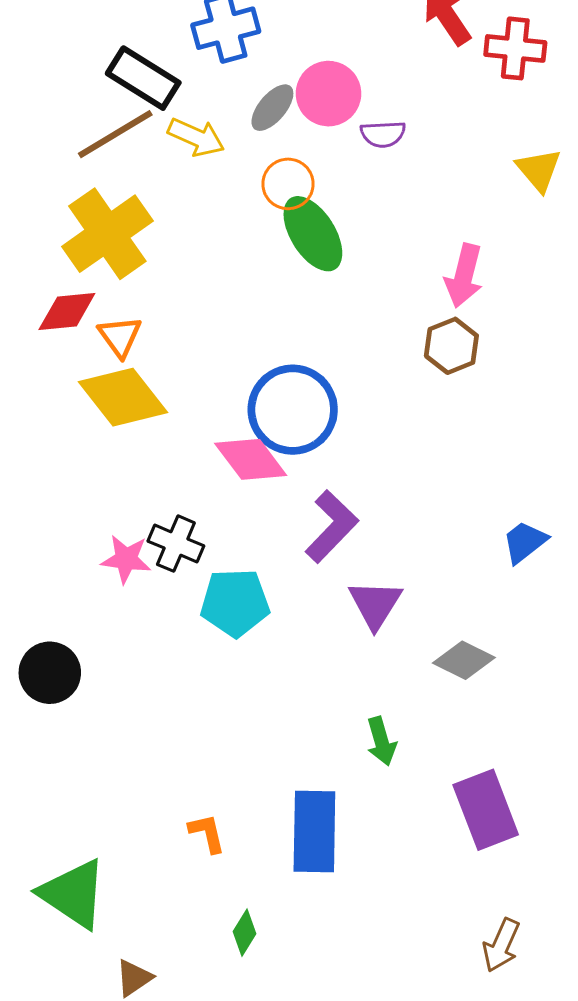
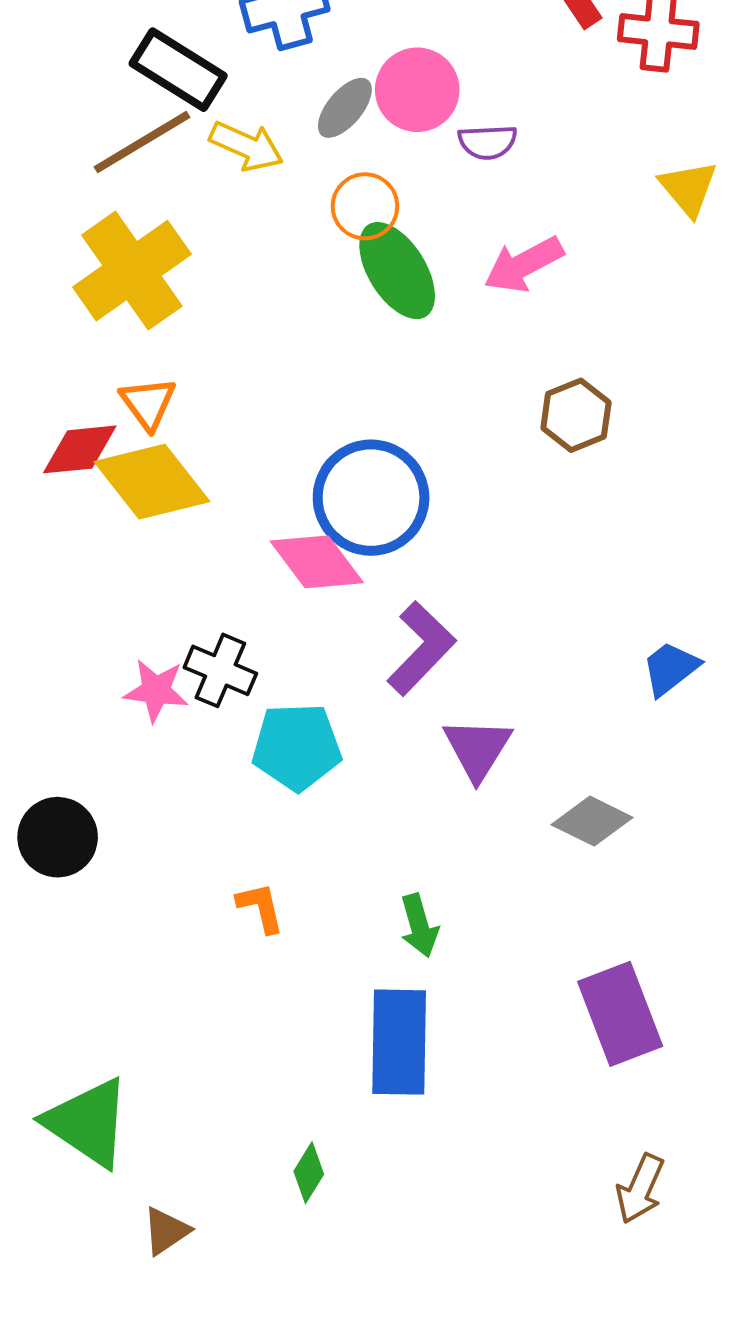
pink arrow: (464, 276) -> (524, 265), moved, turned 48
red diamond: (67, 312) -> (80, 449), moved
green arrow: (381, 741) -> (419, 926), moved
orange L-shape: (207, 833) -> (261, 907), moved

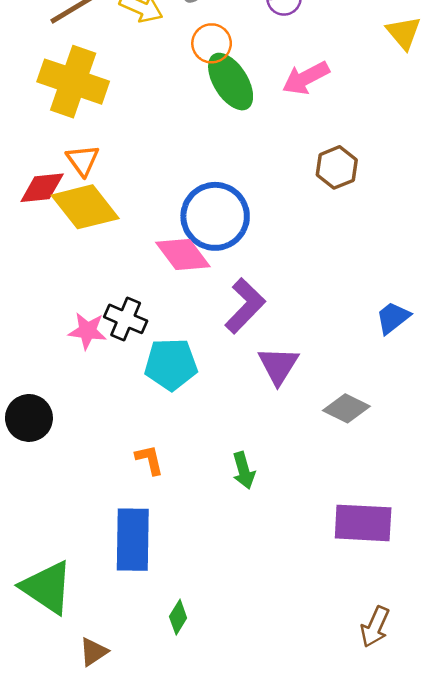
yellow cross: (132, 271) -> (73, 82), turned -36
purple rectangle: (620, 1014) -> (363, 523), turned -66
blue rectangle: (399, 1042) -> (133, 540), moved

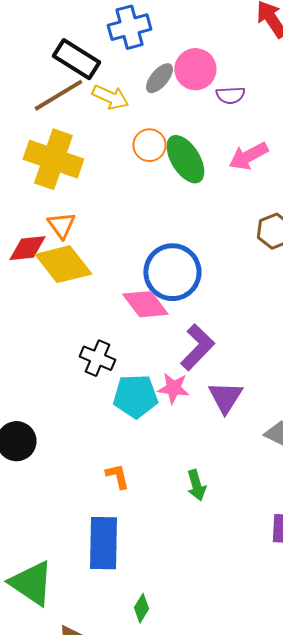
orange circle: (212, 43) -> (149, 145), moved
pink star: (87, 331) -> (173, 388), moved

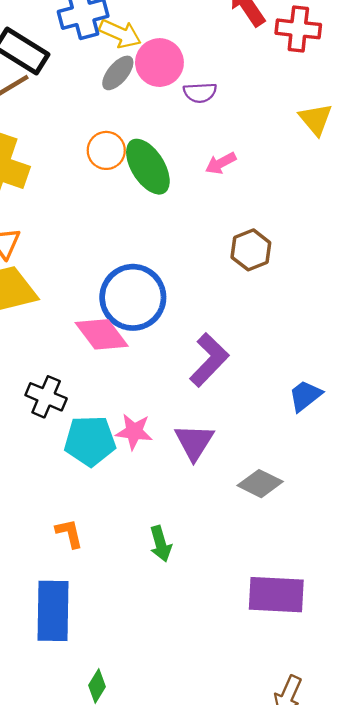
yellow arrow: (110, 97) -> (120, 34), moved
pink arrow: (248, 156) -> (221, 163), size x0.7
purple L-shape: (197, 347) -> (209, 360), moved

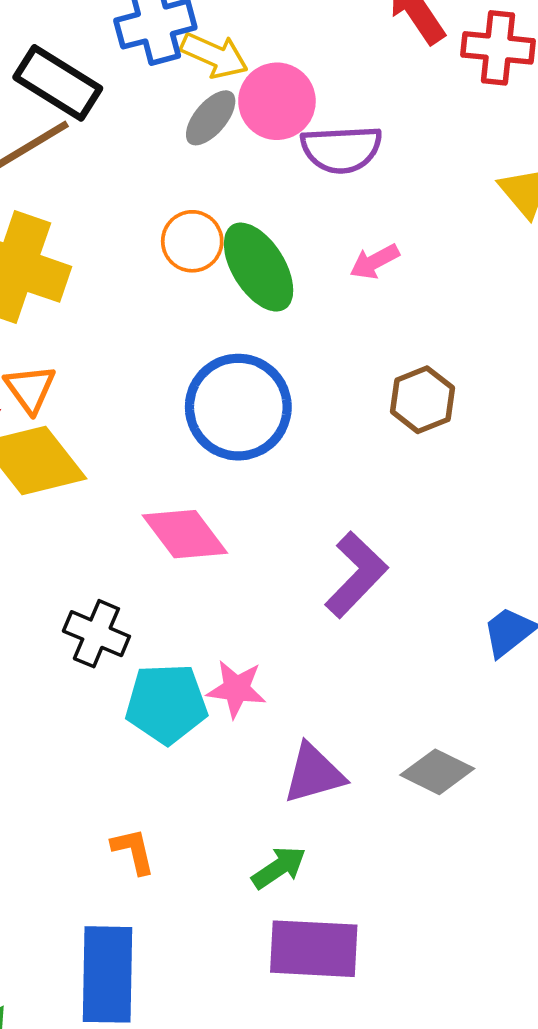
purple semicircle: (200, 93) -> (341, 149), size x1.5
blue circle: (133, 297) -> (238, 407), moved
purple triangle: (194, 442) -> (314, 774), moved, turned 42
green arrow: (161, 544) -> (279, 868), turned -108
purple rectangle: (276, 595) -> (314, 949), moved

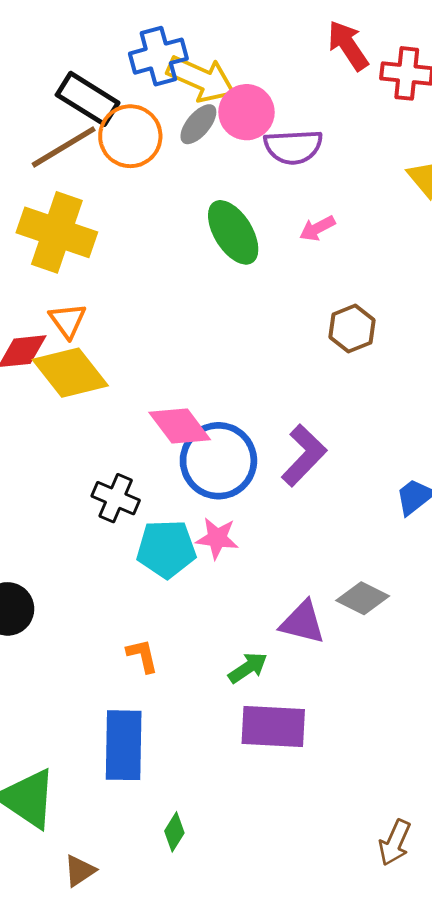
yellow arrow: (214, 55) -> (201, 79), size x1.4
orange circle: (192, 241) -> (130, 136), moved, size x1.4
blue circle: (238, 407) -> (218, 461), moved
purple triangle: (314, 774) -> (303, 622), moved, turned 30

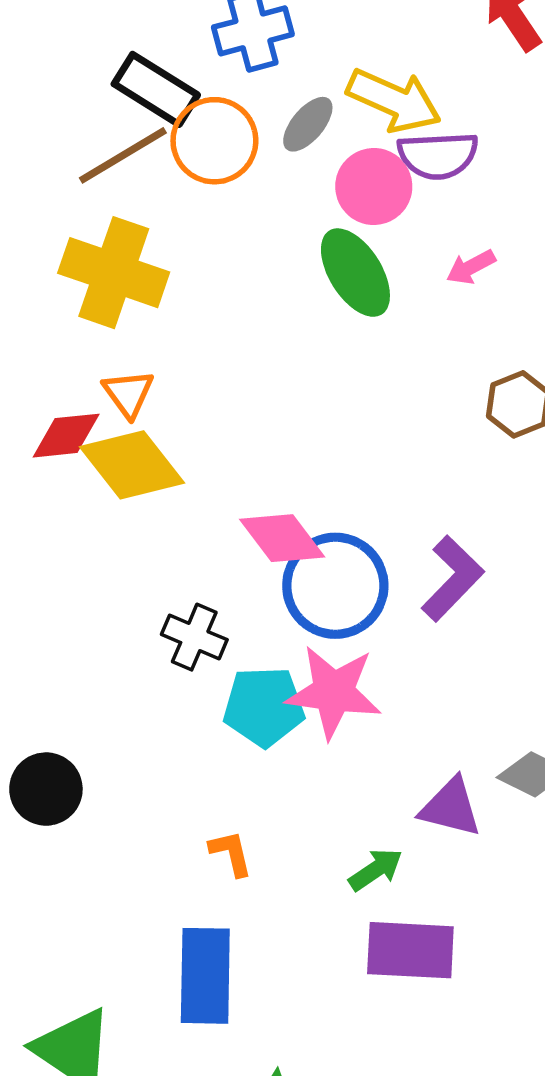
yellow arrow: (201, 79) -> (394, 100), moved
pink circle: (246, 112) -> (374, 186), moved
pink star: (217, 538) -> (333, 692), size x1.6

